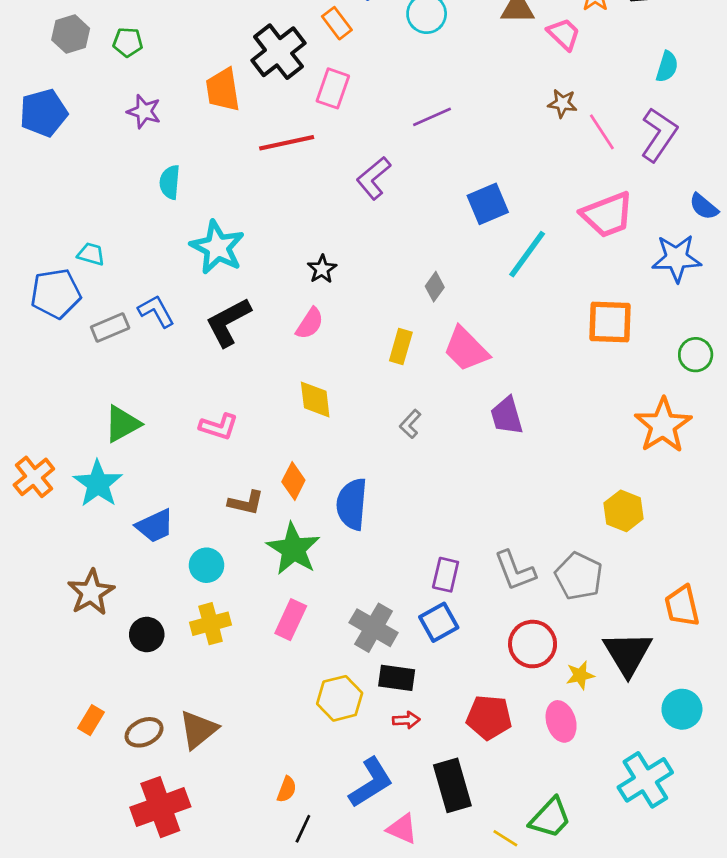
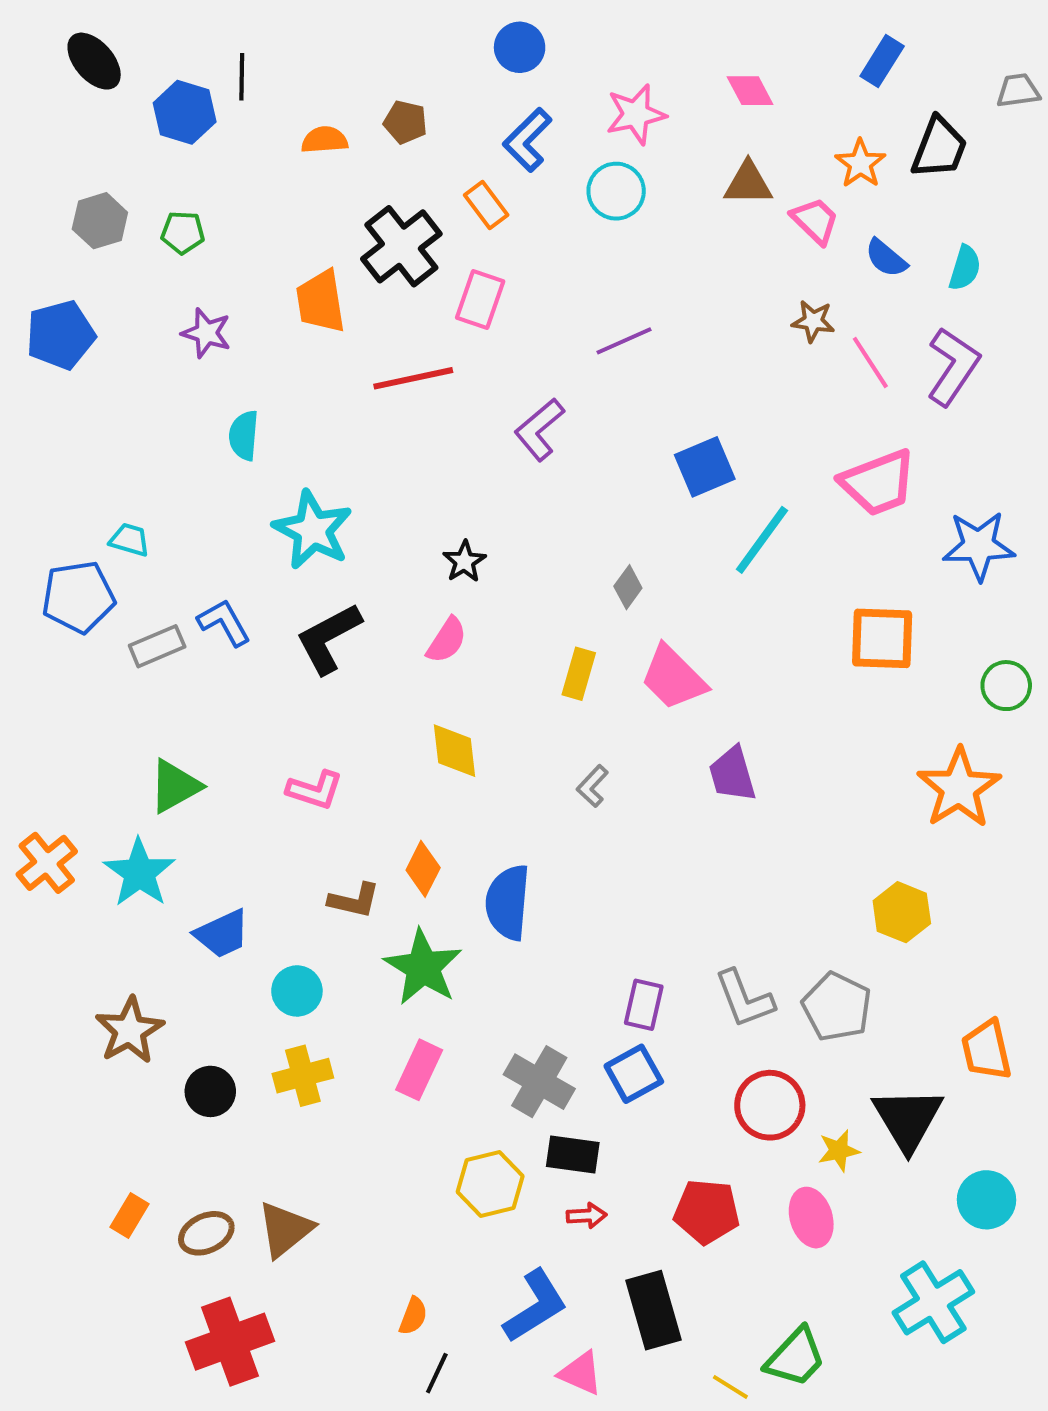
blue semicircle: (704, 207) -> (886, 258), moved

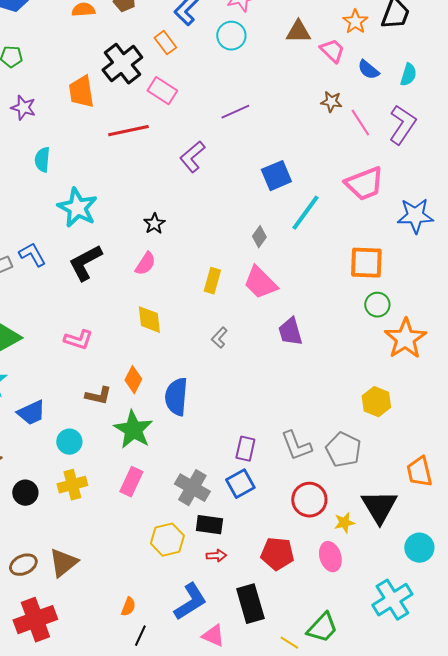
pink rectangle: (480, 299) -> (162, 91), turned -76
gray diamond: (628, 587) -> (259, 237), moved
green circle: (1006, 686) -> (377, 305), moved

